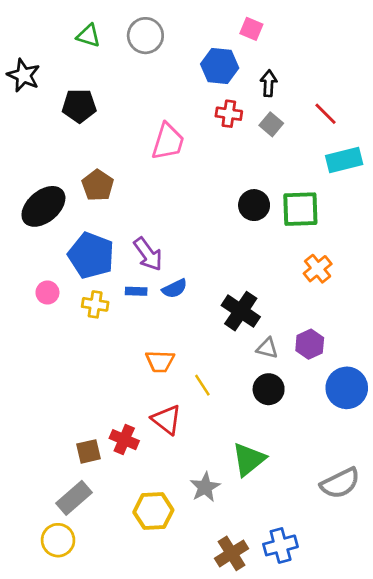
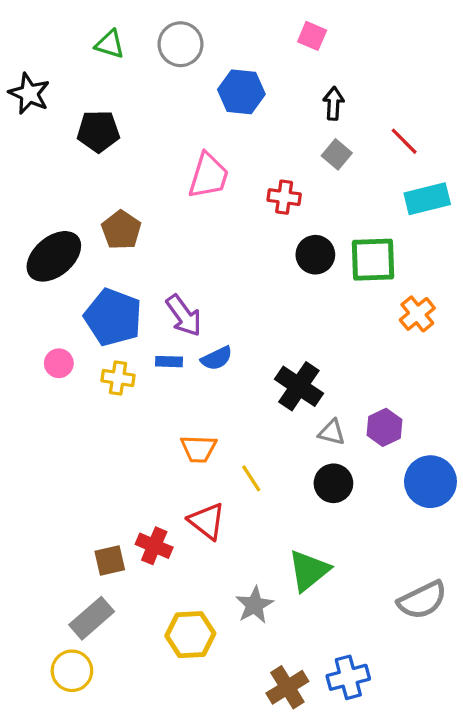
blue hexagon: (220, 66) -> (241, 92), moved
red cross: (229, 114) -> (284, 197), moved
orange cross: (318, 269) -> (417, 314), moved

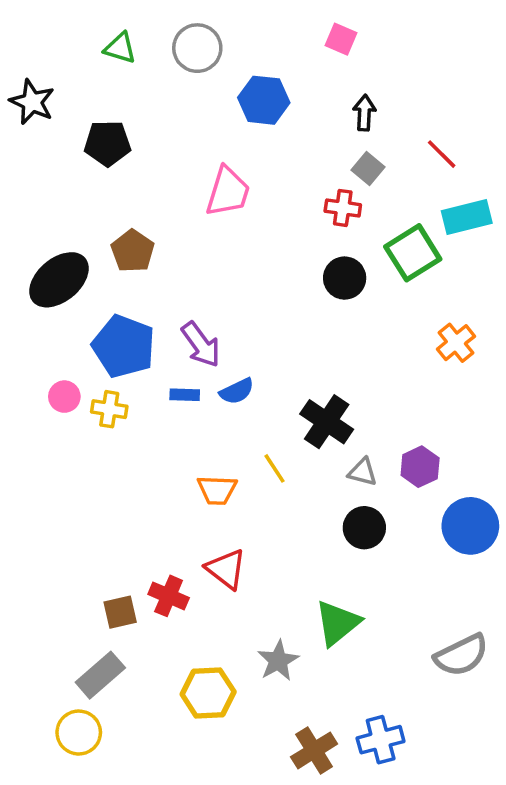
red cross: (284, 197) -> (343, 208), moved
green square: (373, 260) -> (413, 253), moved, turned -30
yellow cross: (118, 378) -> (109, 409), moved
yellow line: (251, 478) -> (275, 468), moved

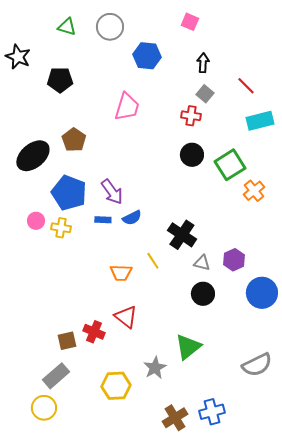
green square: (413, 253) -> (230, 165), moved

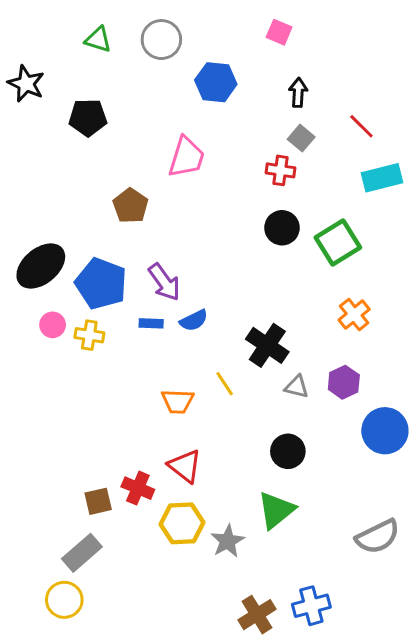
brown pentagon: (74, 140) -> (131, 206), moved
black ellipse: (33, 156) -> (41, 266), moved
orange cross: (254, 191) -> (354, 315), moved
black circle: (203, 294) -> (288, 451), moved
yellow hexagon: (116, 386) -> (182, 523), moved

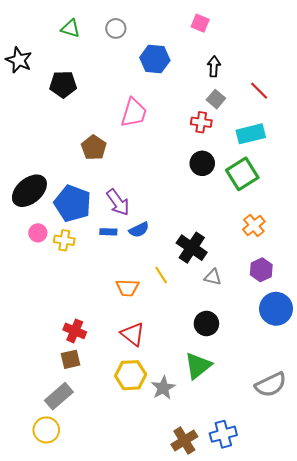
gray circle: (161, 40) -> (116, 28), size x0.7
cyan rectangle: (382, 178) -> (251, 134), moved
purple hexagon: (344, 382) -> (261, 270), moved
red cross: (138, 488) -> (75, 331), moved

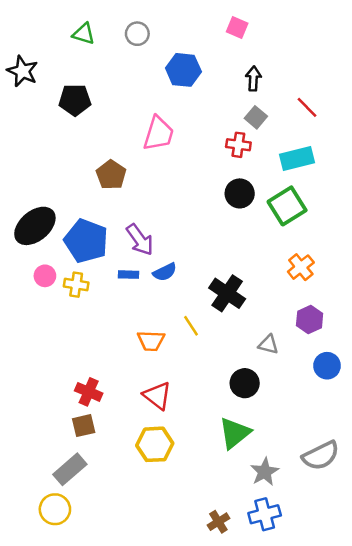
gray triangle: (213, 277) -> (268, 344), moved
blue circle: (276, 309) -> (327, 366), size x0.7
gray star: (163, 388) -> (265, 472), moved
brown cross: (184, 440) -> (218, 522), size x0.7

